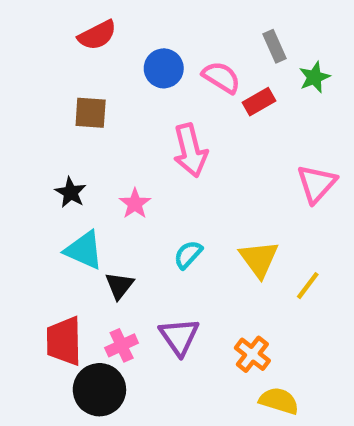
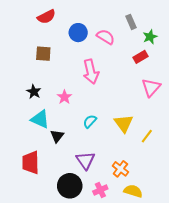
red rectangle: (259, 102) -> (141, 57), moved
pink cross: (122, 345) -> (100, 190), moved
black circle: (99, 390) -> (70, 186), moved

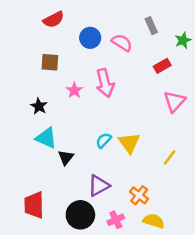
green star: (150, 37) -> (183, 40), moved
pink star: (64, 97) -> (74, 90), moved
yellow triangle: (124, 123) -> (129, 143), moved
purple triangle: (86, 160) -> (99, 186), turned 36
red trapezoid: (31, 163) -> (34, 205), moved

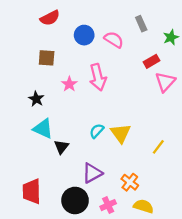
pink triangle: (174, 101) -> (165, 82), moved

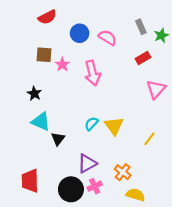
gray rectangle: (141, 24) -> (141, 27), moved
pink triangle: (165, 82) -> (156, 89), moved
pink star: (69, 84) -> (62, 64), moved
pink cross: (108, 205) -> (95, 186), moved

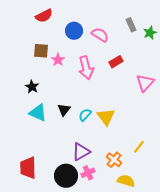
red rectangle: (143, 58) -> (116, 62), moved
black triangle: (58, 139) -> (64, 110), moved
yellow line: (150, 139) -> (139, 147), moved

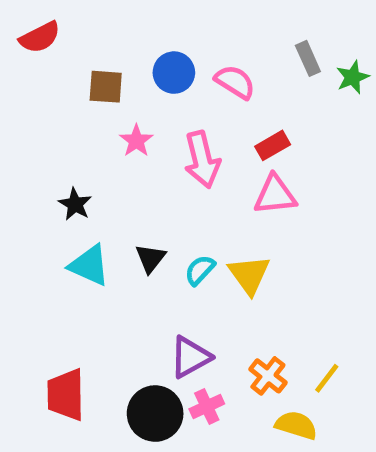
red semicircle: (44, 16) -> (40, 37), moved
brown square: (41, 51) -> (106, 87), moved
pink triangle: (145, 83) -> (275, 195), moved, turned 42
yellow line: (139, 147) -> (327, 378), moved

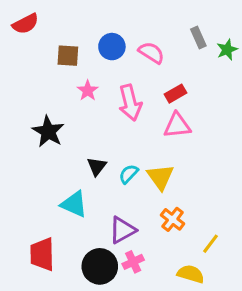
black star: (75, 204) -> (48, 131), size x1.5
cyan triangle: (89, 265) -> (74, 204), moved
orange cross: (268, 376) -> (173, 219), moved

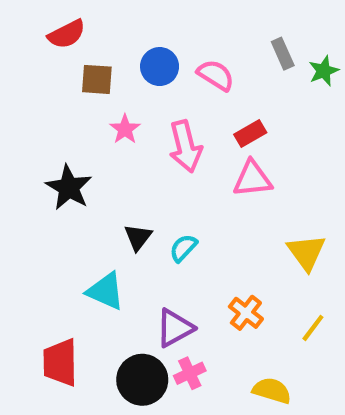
red semicircle: (25, 24) -> (67, 34), moved
yellow triangle: (160, 177) -> (306, 252), moved
yellow line: (210, 244) -> (313, 328), moved

